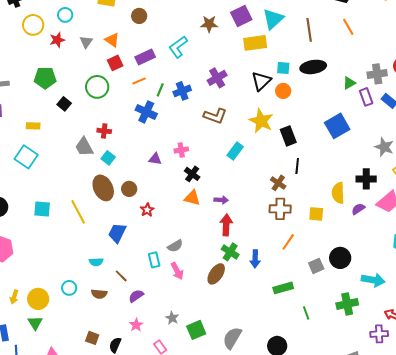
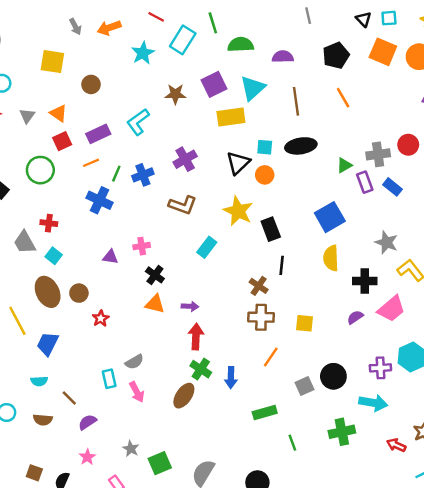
yellow semicircle: (338, 193) -> (331, 258), moved
blue trapezoid: (117, 233) -> (48, 344), moved
purple cross: (379, 334) -> (380, 368), moved

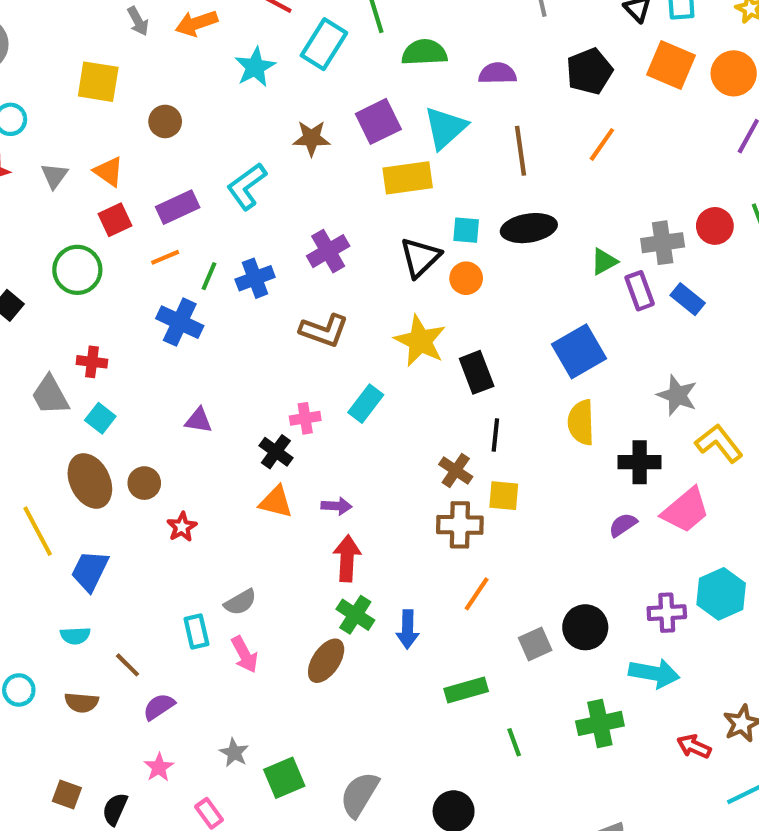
orange line: (343, 98) -> (602, 144), turned 65
pink cross: (142, 246) -> (305, 418), moved
yellow square: (304, 323) -> (504, 496), moved

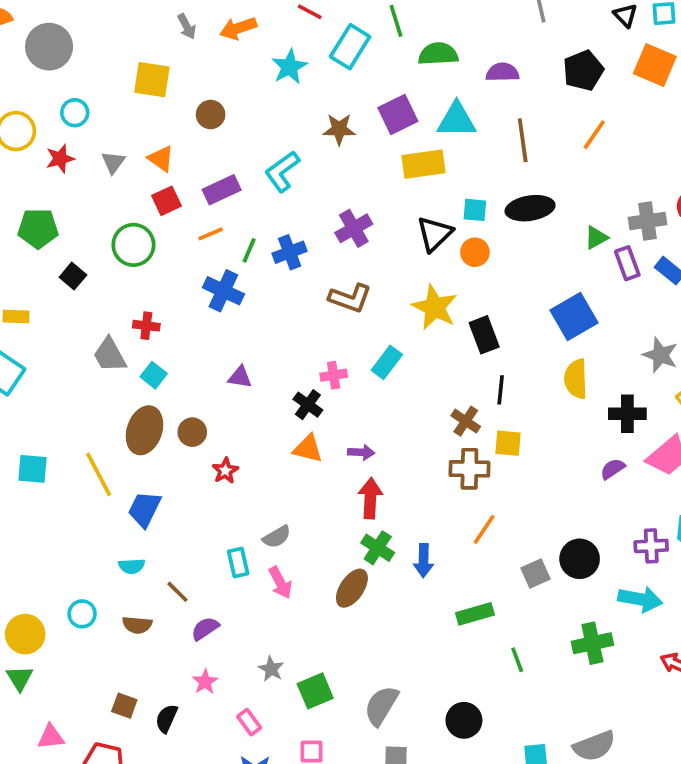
cyan triangle: (445, 128) -> (457, 120), turned 42
brown ellipse: (90, 481) -> (144, 430), turned 45

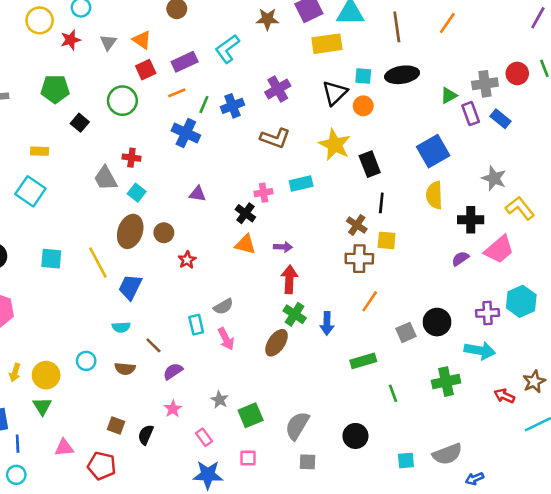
cyan rectangle: (387, 362) -> (301, 184), turned 40

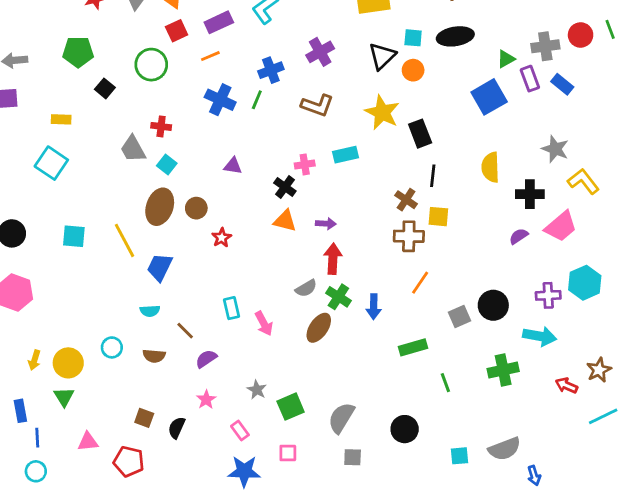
green line: (204, 105) -> (257, 100), moved
blue square: (433, 151) -> (489, 97), moved
gray semicircle: (223, 306) -> (306, 288), moved
blue arrow: (475, 479) -> (534, 476), turned -84

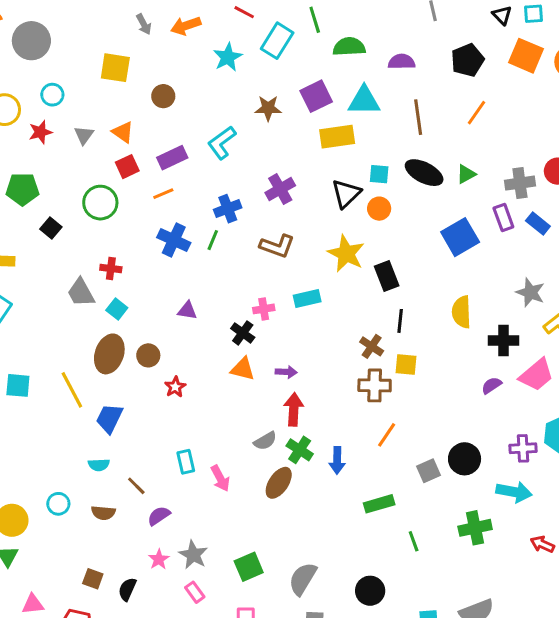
black ellipse: (455, 36) -> (424, 173), turned 36
green triangle: (506, 59) -> (466, 174), moved
gray star: (257, 390) -> (193, 555), moved, size x1.4

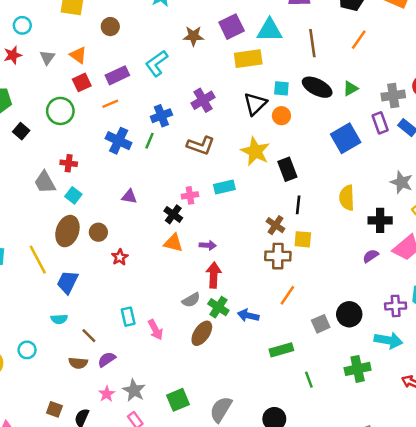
blue arrow: (337, 460) -> (248, 315), turned 102
brown semicircle: (103, 513) -> (78, 363), moved

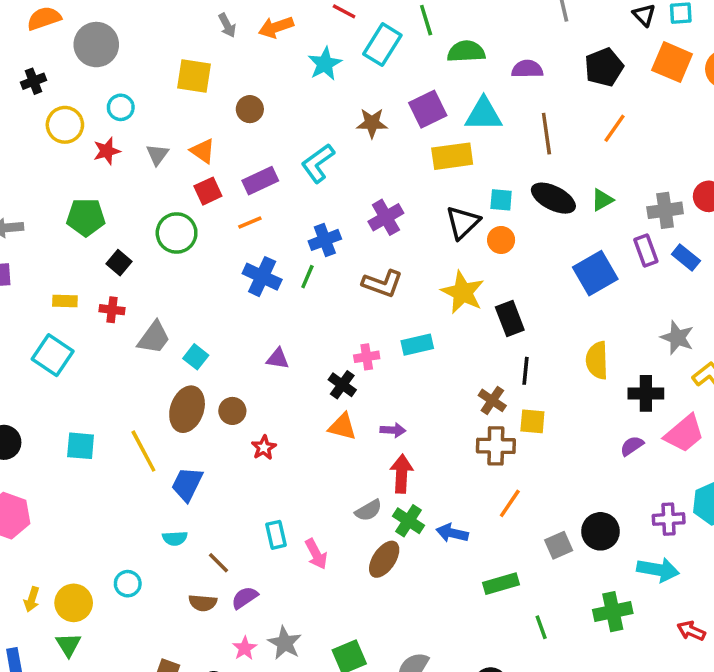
red cross: (69, 163) -> (112, 310), moved
gray trapezoid: (45, 182) -> (154, 338), turned -115

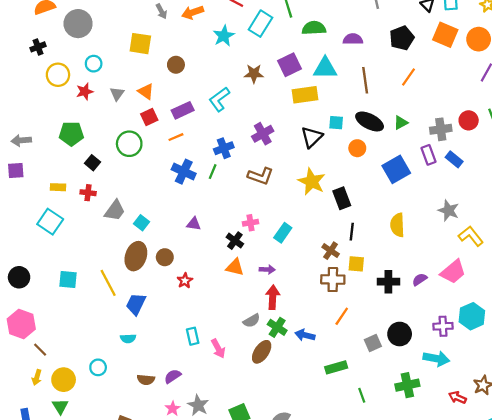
orange circle: (501, 240) -> (357, 148), moved
cyan rectangle: (417, 345) -> (283, 233), moved, turned -42
black cross: (646, 393) -> (388, 282), moved
brown line: (218, 563) -> (40, 350), moved

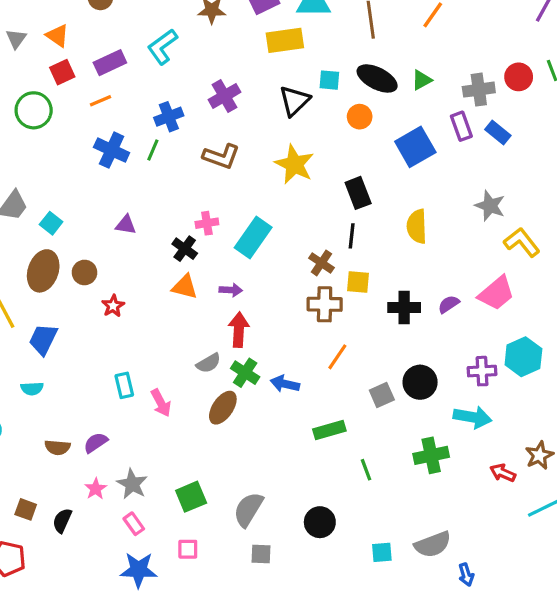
black rectangle: (342, 198) -> (358, 193), moved
cyan rectangle: (283, 233) -> (253, 237), size x1.4

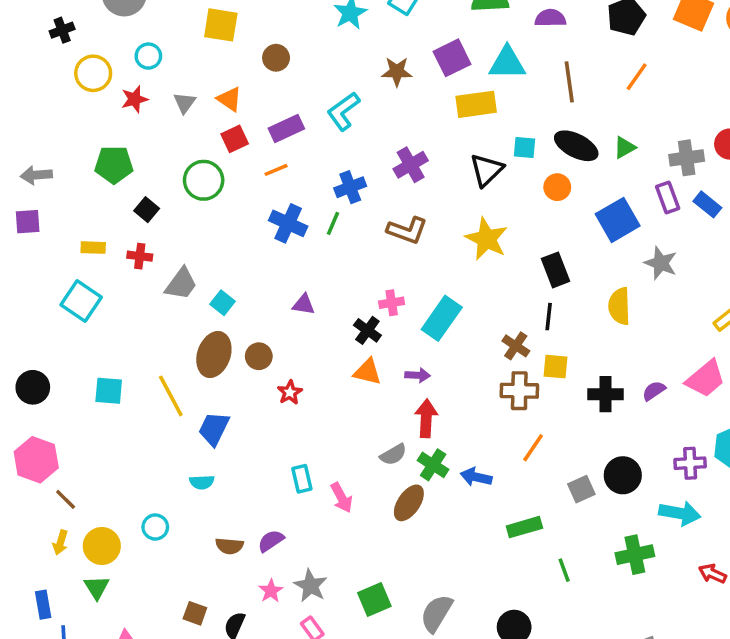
gray star: (490, 206) -> (661, 263), moved

